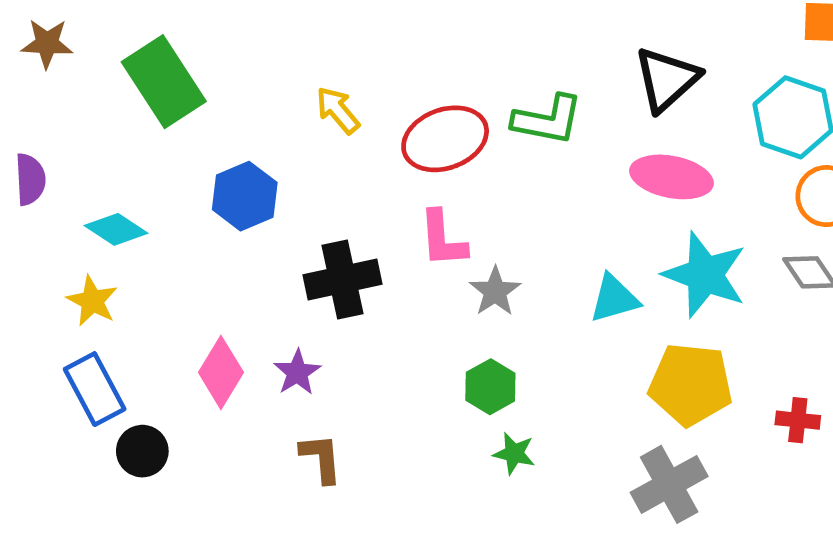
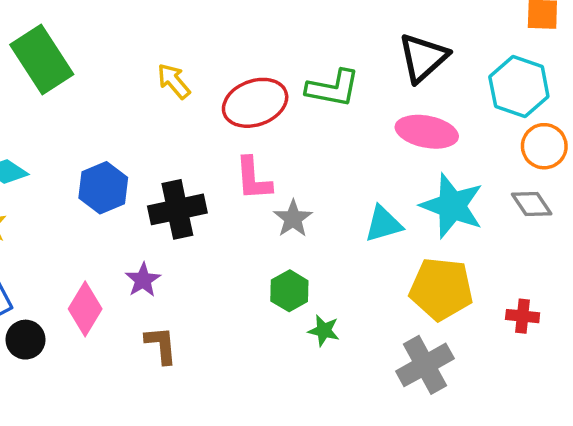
blue hexagon: (245, 196) -> (103, 188), moved
pink diamond: (221, 372) -> (85, 309), moved
green star: (514, 453) -> (324, 331), moved

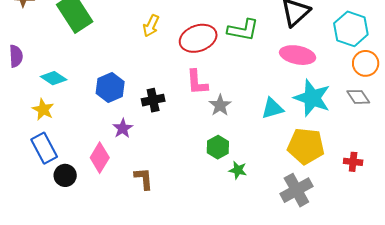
yellow arrow: (174, 81) -> (151, 26), turned -115
black cross: (177, 209) -> (153, 100), size x0.7
purple star: (143, 280) -> (123, 128), moved

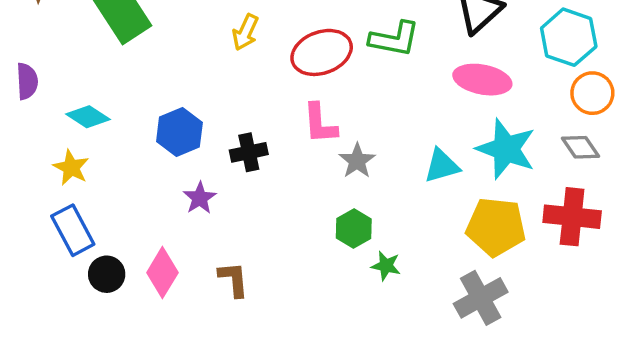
pink diamond: (100, 158) -> (162, 273), moved
red cross: (353, 162) -> (572, 217), moved, size x1.8

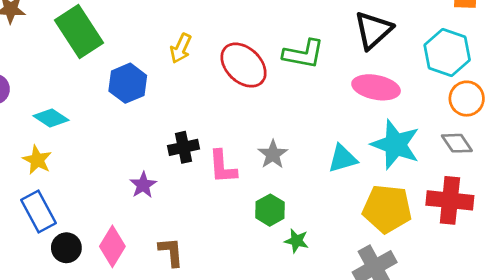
red ellipse: (322, 52) -> (244, 65), turned 63
pink L-shape: (320, 124) -> (223, 167), moved
blue hexagon: (179, 132) -> (128, 83), moved

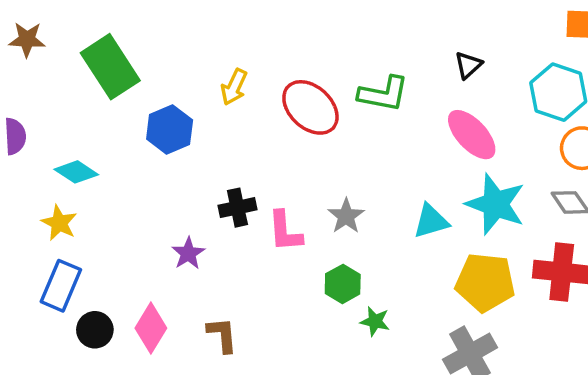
black triangle: (373, 30) -> (468, 65), size x0.6
pink ellipse: (376, 87) -> (472, 135), turned 36
blue rectangle: (38, 211) -> (61, 286), turned 51

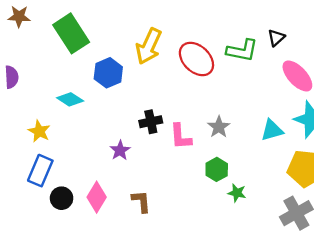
black triangle: (468, 65) -> (276, 38), moved
yellow arrow: (234, 87) -> (149, 46), size x1.6
cyan diamond: (76, 172) -> (70, 99), moved

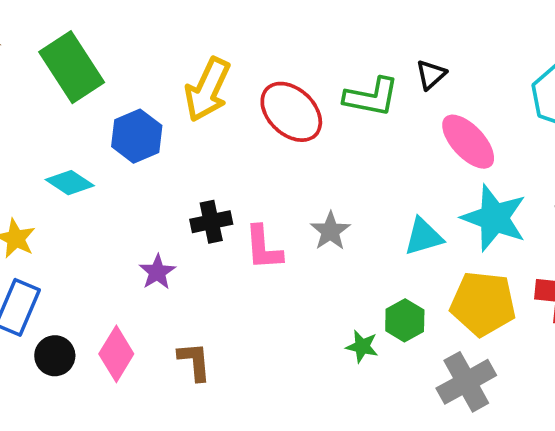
green hexagon: (217, 169) -> (405, 320), moved

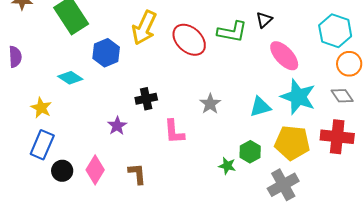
pink L-shape: (263, 248) -> (174, 132), moved

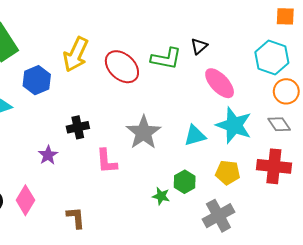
gray star: (210, 104) -> (144, 132), size x1.6
yellow pentagon: (292, 143) -> (228, 173), size x0.7
brown L-shape: (137, 174) -> (76, 218), moved

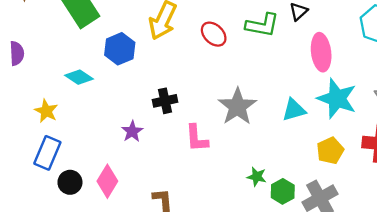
red ellipse: (122, 67) -> (214, 34), size x0.7
pink ellipse: (220, 83) -> (321, 52), turned 36
yellow pentagon: (228, 173) -> (330, 151), turned -30
green hexagon: (185, 182) -> (283, 191), moved

